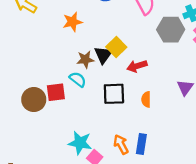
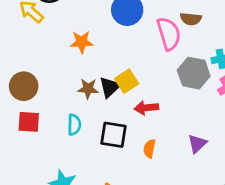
cyan semicircle: (78, 79) -> (74, 125), moved, turned 42
red square: (56, 92) -> (29, 122), moved
brown circle: (34, 100) -> (24, 86), moved

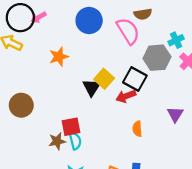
brown star: (88, 89) -> (57, 141), moved
red square: (29, 122) -> (71, 127), moved
cyan semicircle: (74, 125) -> (75, 141), moved
black square: (113, 135) -> (135, 79), moved, turned 35

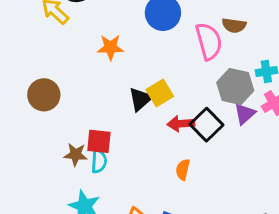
black square: (135, 79) -> (207, 125), moved
purple triangle: (175, 114) -> (245, 114), moved

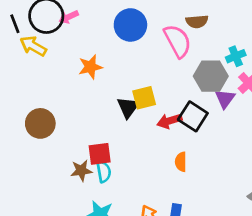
yellow square: (160, 93) -> (144, 98), turned 30

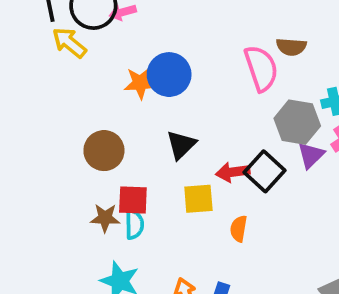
blue circle: (130, 25) -> (169, 75), moved
yellow square: (144, 98) -> (198, 199), moved
brown circle: (40, 123) -> (104, 151), moved

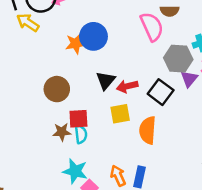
red arrow: (233, 172) -> (127, 86), moved
orange semicircle: (239, 229) -> (148, 130), size x1.6

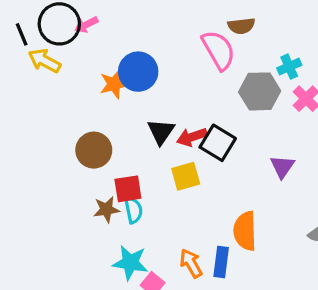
purple triangle: (189, 79) -> (282, 167), moved
black square: (161, 92) -> (218, 143), moved
orange semicircle: (148, 130) -> (245, 231), moved

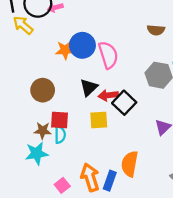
pink semicircle: (219, 50) -> (108, 55), moved
cyan star: (130, 263) -> (37, 153), moved, turned -30
orange arrow: (191, 263) -> (90, 177), size x1.4

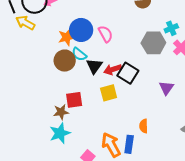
pink semicircle: (108, 55) -> (106, 34), size x0.7
brown circle: (43, 90) -> (65, 61), moved
cyan semicircle: (60, 135) -> (79, 54), moved, turned 140
orange semicircle: (130, 164) -> (144, 126), size x0.6

